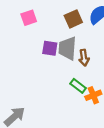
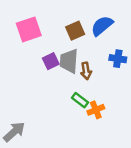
pink square: (29, 18) -> (29, 29), size x1.5
purple square: (50, 48) -> (51, 61), turned -35

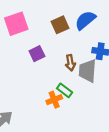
gray trapezoid: (69, 61) -> (88, 71), moved
orange cross: (96, 110) -> (54, 100), moved

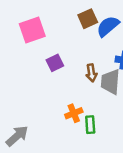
brown square: (60, 25) -> (88, 19), moved
green rectangle: (65, 90) -> (90, 125), moved, turned 49

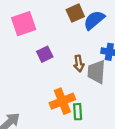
orange cross: (74, 113) -> (62, 101), size x1.5

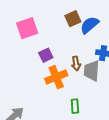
orange cross: (62, 101) -> (56, 77), moved

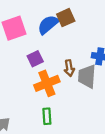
blue semicircle: (90, 25) -> (48, 25), moved
green rectangle: (75, 106) -> (47, 116), moved

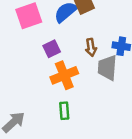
brown arrow: (69, 68) -> (91, 47), moved

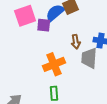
purple square: (52, 49) -> (44, 25), moved, turned 32

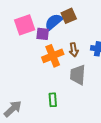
gray trapezoid: (89, 58) -> (78, 75), moved
orange cross: (54, 64) -> (53, 56), moved

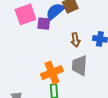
orange cross: (53, 56) -> (52, 73), moved

